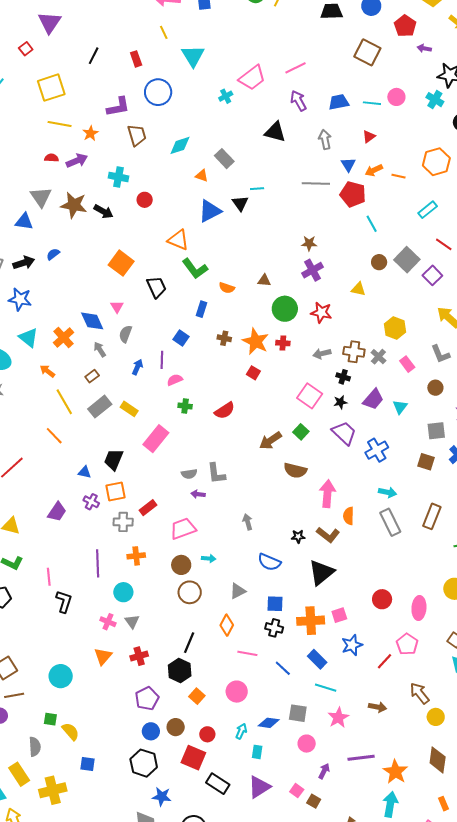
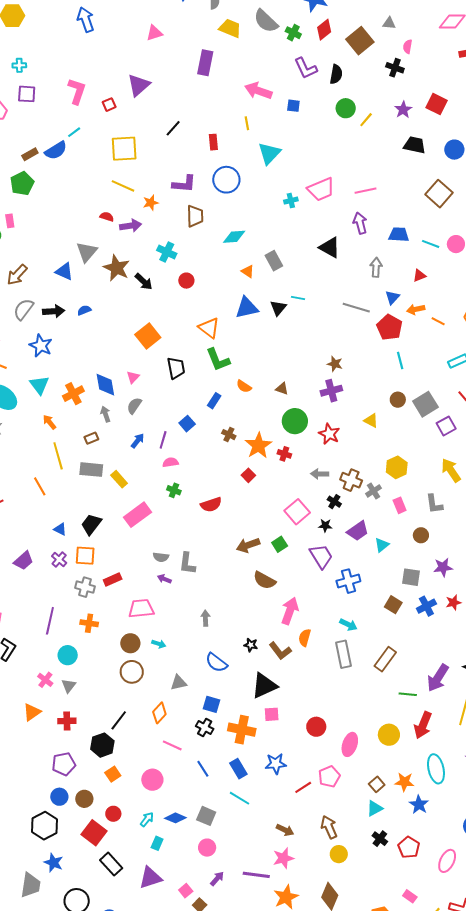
gray rectangle: (100, 407) -> (91, 470), turned 30
pink square: (339, 615) -> (272, 714), moved
pink star: (338, 718) -> (283, 858), moved

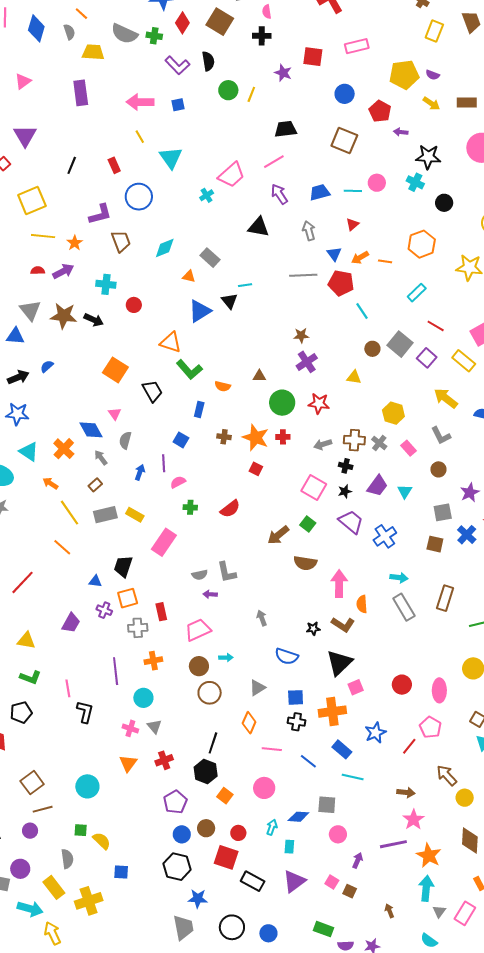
black trapezoid: (415, 145) -> (286, 129), moved
red rectangle: (113, 579) -> (161, 612), turned -60

